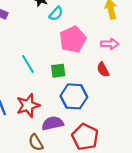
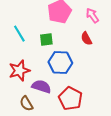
pink arrow: (110, 44) -> (92, 16), turned -126
purple semicircle: (53, 123) -> (41, 87), turned 30

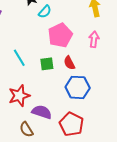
pink arrow: (92, 16) -> (94, 39), turned 42
red semicircle: (86, 39) -> (69, 63), moved
blue hexagon: (60, 63) -> (78, 87), moved

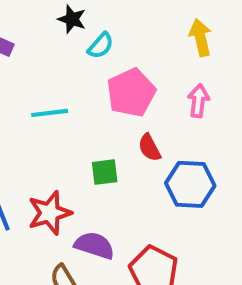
cyan line: (19, 58) -> (50, 113), moved, turned -66
green square: (47, 64) -> (105, 172), moved
blue hexagon: (78, 87) -> (190, 184), moved

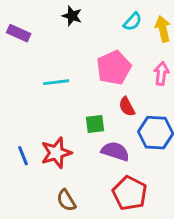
cyan semicircle: (101, 46) -> (133, 22), moved
purple semicircle: (94, 245) -> (115, 151), moved

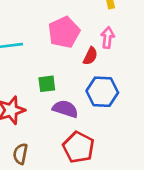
red semicircle: (127, 107) -> (90, 56), moved, turned -126
brown semicircle: (66, 200) -> (20, 154), turned 42

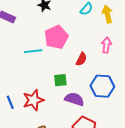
pink pentagon: (64, 32) -> (56, 37), moved
red semicircle: (90, 56) -> (81, 59), moved

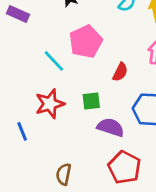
cyan line: (33, 51) -> (54, 61), turned 54
red star: (33, 100) -> (50, 104), moved

